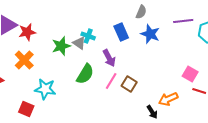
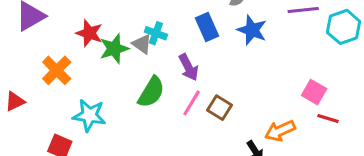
red star: (27, 32) -> (89, 33), moved, turned 30

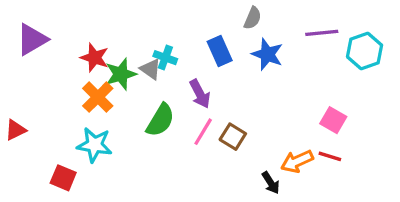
orange cross: (57, 70) -> (98, 97), moved
red line: (328, 118) -> (330, 156), moved

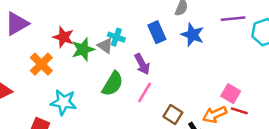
orange cross: (98, 97) -> (41, 64), moved
pink square: (333, 120) -> (231, 94), moved
brown square: (233, 137) -> (173, 115), moved

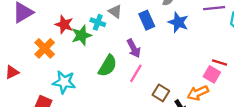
cyan cross: (116, 37) -> (98, 22), moved
gray triangle: (105, 46) -> (115, 11), moved
red line: (239, 111) -> (220, 62), moved

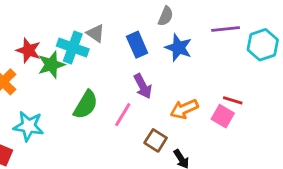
cyan cross: (98, 22) -> (73, 48), size x1.5
purple arrow: (134, 48) -> (143, 86), moved
orange arrow: (198, 93) -> (184, 109), moved

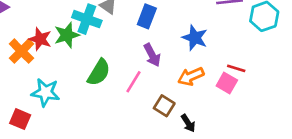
blue rectangle: (137, 45) -> (147, 16), turned 45
blue star: (178, 48) -> (195, 38), moved
red star: (28, 50) -> (40, 39), moved

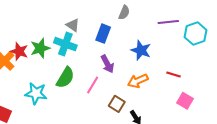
cyan cross: (87, 19) -> (65, 44), moved
pink square: (227, 83) -> (185, 101), moved
cyan star: (45, 92) -> (36, 93), moved

